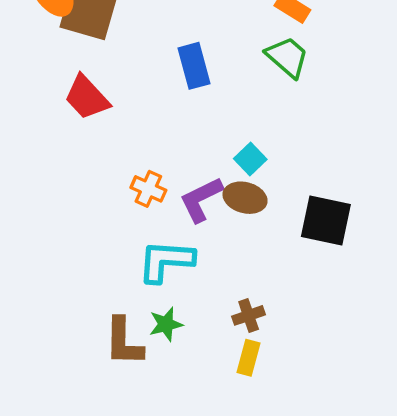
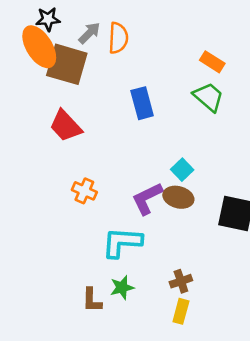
orange cross: (148, 189) -> (84, 191), moved
brown L-shape: (124, 342) -> (92, 300), size x0.7

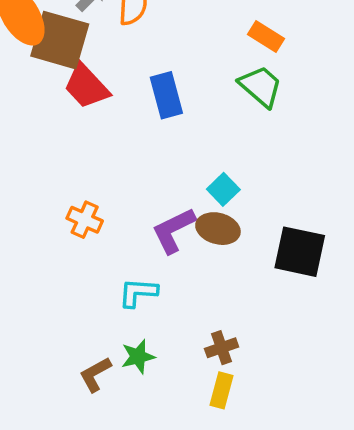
red trapezoid: (66, 126) -> (86, 86), moved
cyan L-shape: (122, 242) -> (138, 293), size x0.7
brown L-shape: (92, 300) -> (95, 374), turned 60

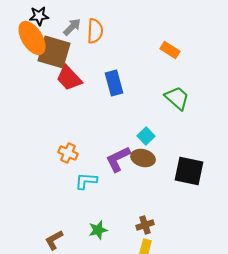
green trapezoid: (261, 86) -> (177, 98), moved
cyan L-shape: (138, 293) -> (86, 181), moved
brown L-shape: (95, 374) -> (54, 240), moved

